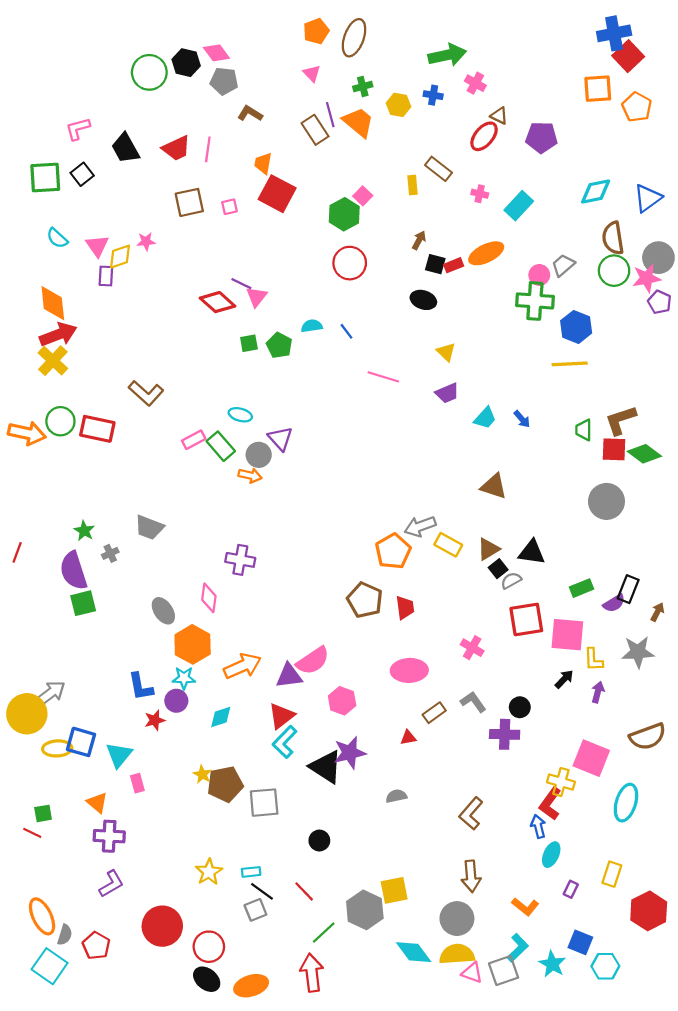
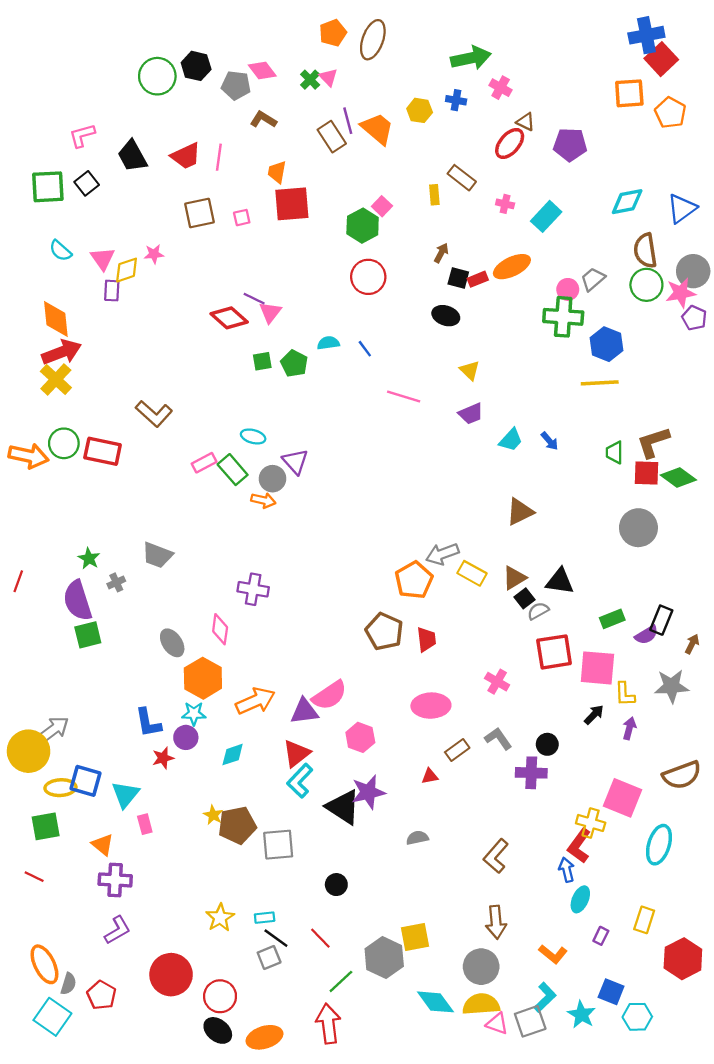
pink diamond: (216, 53) -> (262, 71), moved
green cross: (363, 86) -> (310, 80), moved, turned -30
red square: (277, 194) -> (292, 204), turned -33
brown triangle: (494, 486) -> (520, 512), turned -44
green square: (43, 813) -> (46, 826), moved, size x1.5

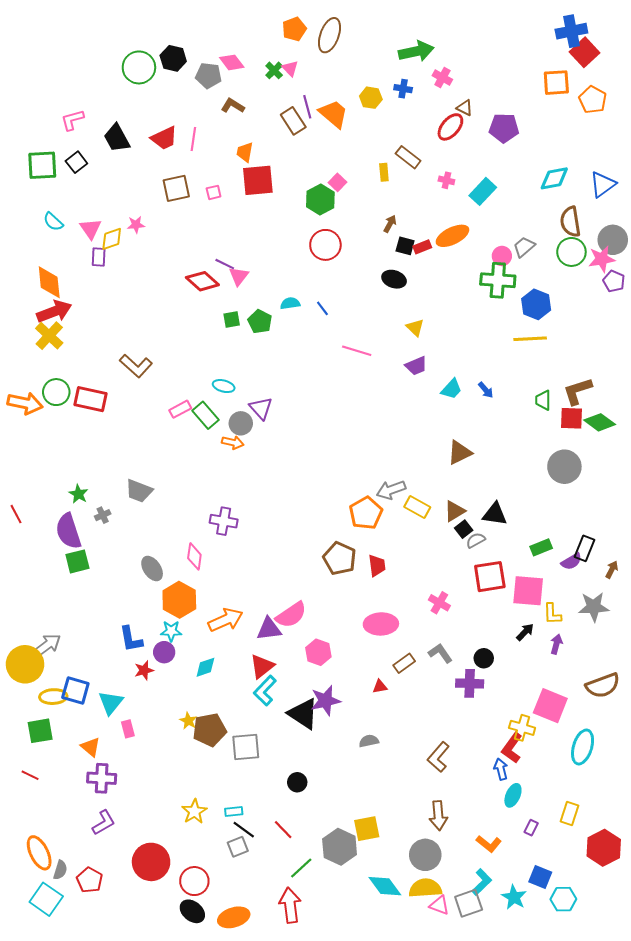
red line: (18, 581) -> (16, 514), turned -48

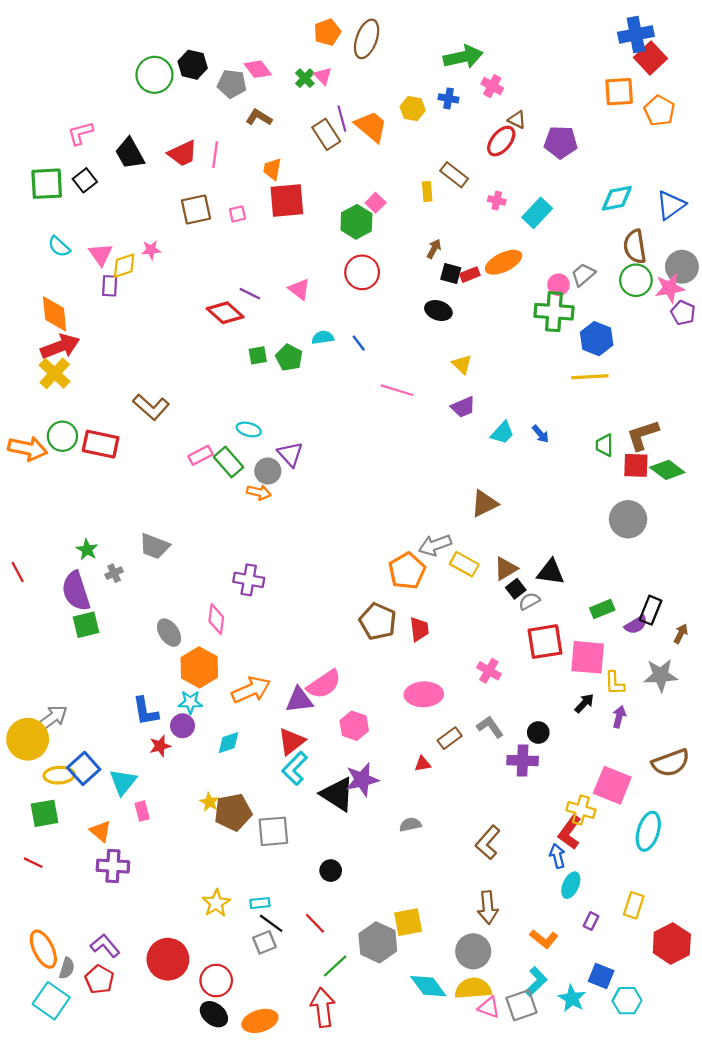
pink triangle: (239, 276) -> (299, 289), moved, turned -30
brown triangle: (460, 453) -> (484, 504), moved
blue square: (75, 691) -> (84, 768), turned 32
purple L-shape: (104, 823) -> (105, 946), moved, turned -100

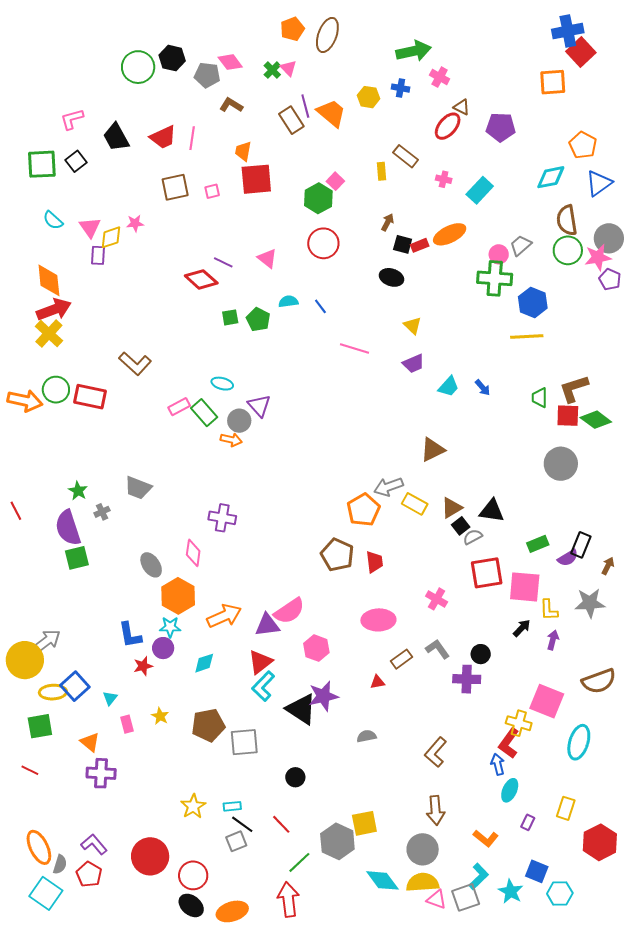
orange pentagon: (659, 111) -> (583, 145), moved
cyan triangle: (123, 782) -> (110, 698), size x0.6
yellow star: (209, 802) -> (160, 716), moved

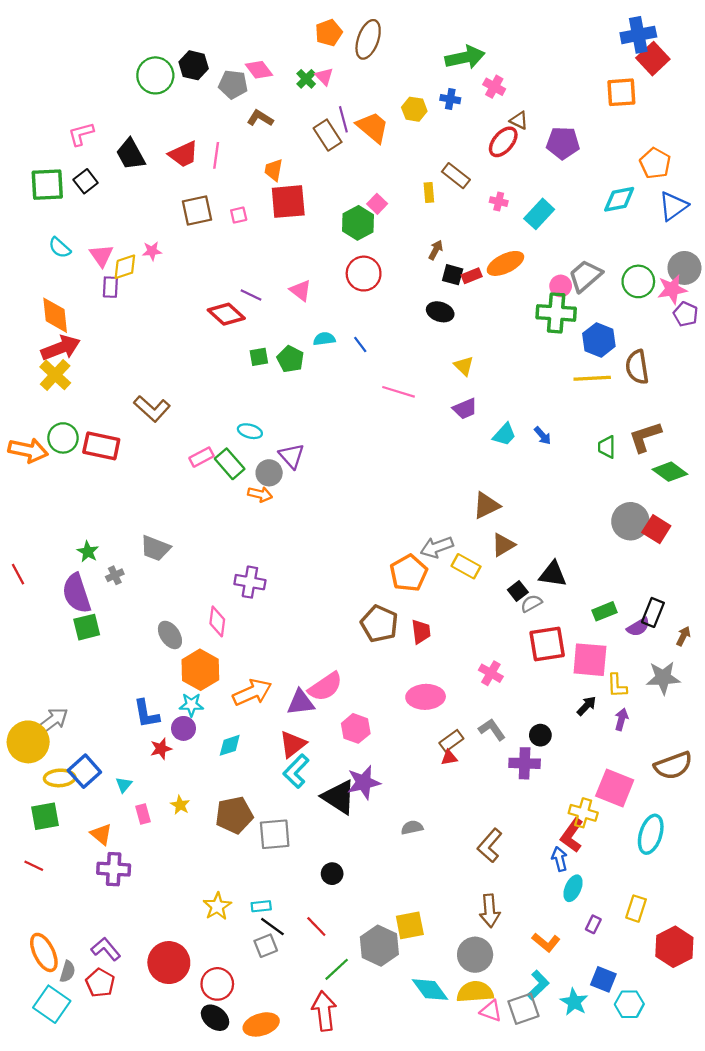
brown semicircle: (567, 220) -> (637, 367), moved
gray trapezoid: (521, 245) -> (585, 276), size x1.4
red square: (568, 416) -> (656, 529), moved, turned 30
brown triangle: (452, 508) -> (503, 545), moved
red triangle: (377, 682) -> (449, 758), moved

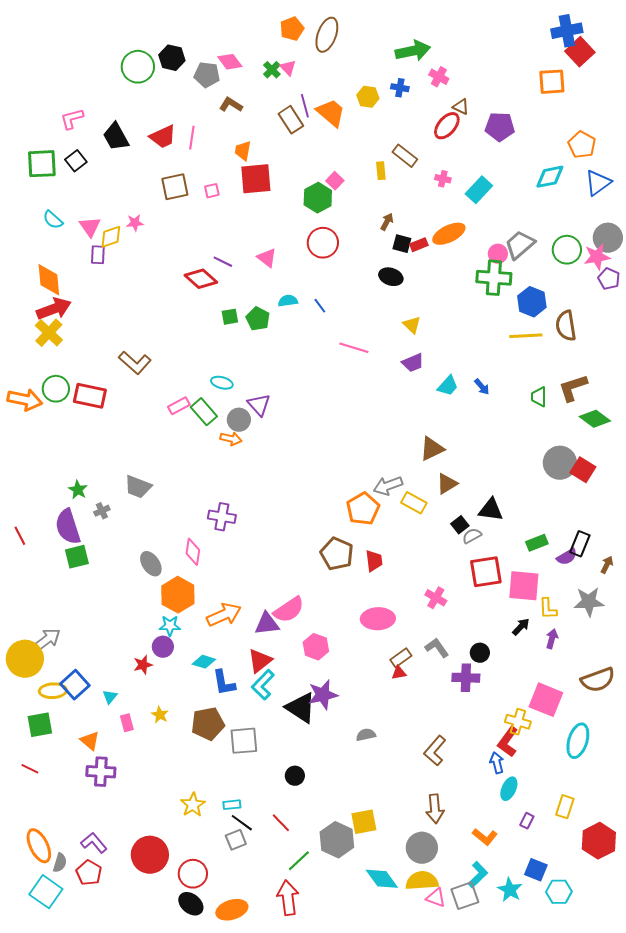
red line: (18, 574) -> (20, 536), moved
blue L-shape: (146, 714) -> (224, 683), moved
cyan diamond: (230, 745) -> (204, 662), turned 35

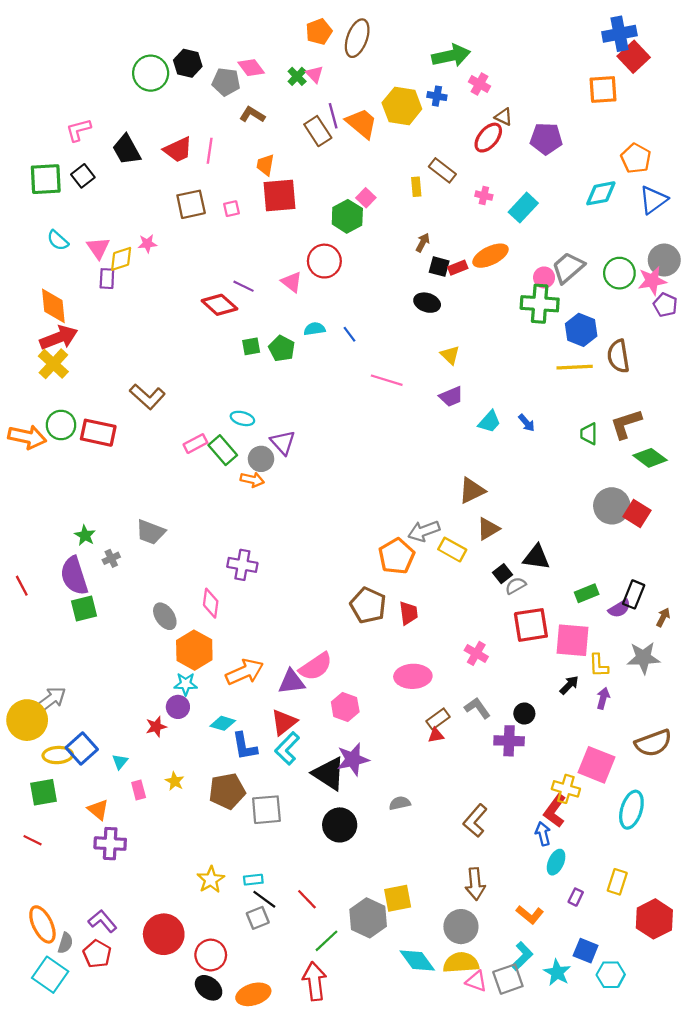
yellow hexagon: (368, 97) -> (402, 106), size x1.6
red circle: (323, 243) -> (324, 261), moved
black circle: (295, 776) -> (340, 825), moved, size x1.6

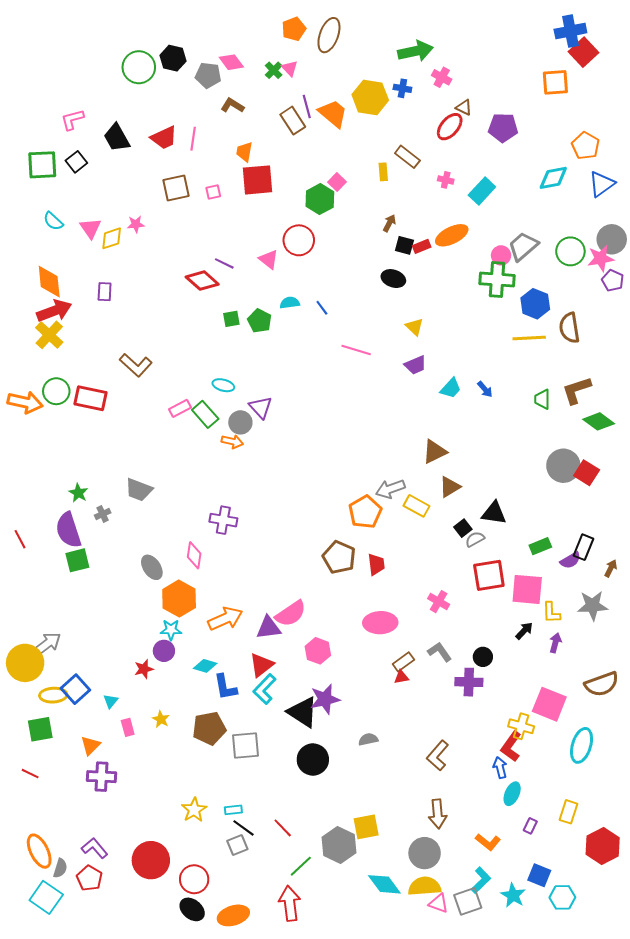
purple rectangle: (107, 279) -> (105, 292), moved
orange triangle: (98, 810) -> (90, 745), turned 35

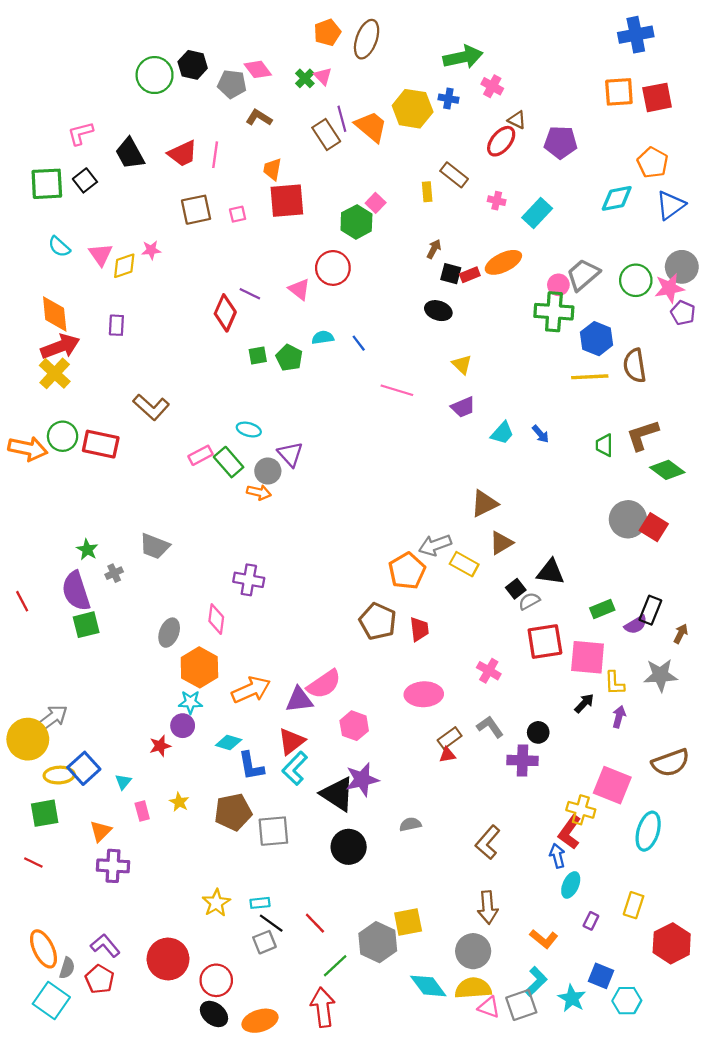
red square: (584, 52) -> (657, 97), moved, turned 32
red diamond: (202, 281) -> (225, 313), turned 72
gray ellipse: (152, 567) -> (169, 633), turned 55

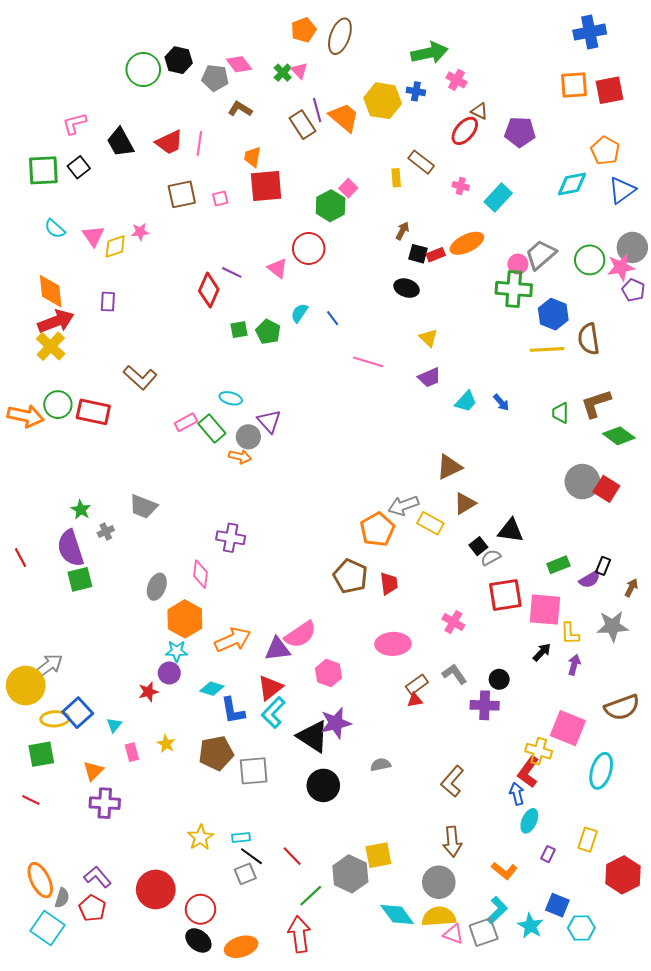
cyan semicircle: (323, 338) -> (299, 313), turned -48
black rectangle: (650, 610) -> (603, 566), size x0.7

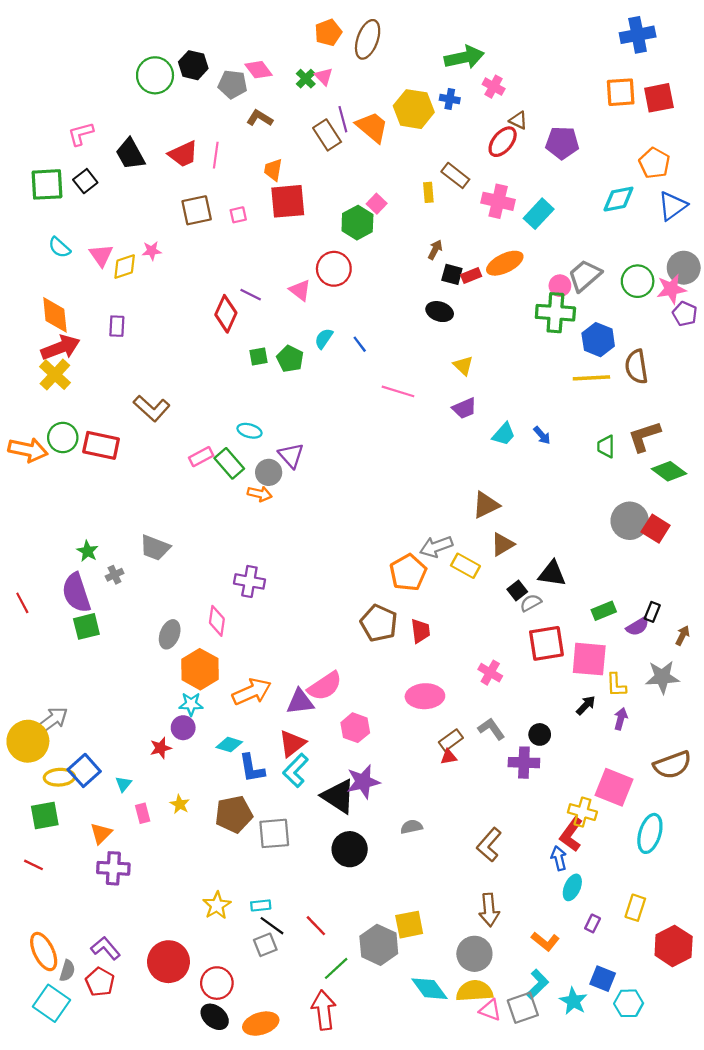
pink cross: (461, 186) -> (498, 201), size x1.8

